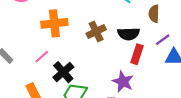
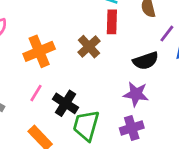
black semicircle: (129, 34) -> (146, 61), moved
red rectangle: (137, 54) -> (112, 22), moved

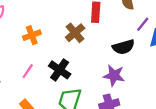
orange cross: (39, 51) -> (32, 35), size x0.7
black cross: (66, 103) -> (60, 70), moved

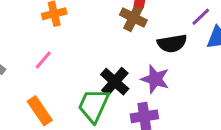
brown cross: (75, 33) -> (133, 18), moved, turned -30
black cross: (60, 70) -> (115, 82), moved

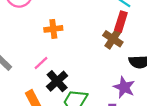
black cross: (115, 82) -> (57, 81), moved

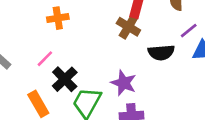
purple star: (124, 87) -> (124, 83), moved

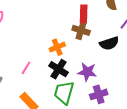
orange cross: (58, 18) -> (57, 47), moved
black cross: (65, 79) -> (58, 69), moved

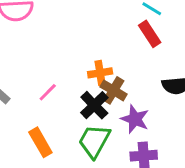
red rectangle: (84, 14) -> (150, 34), turned -48
brown cross: (81, 30) -> (113, 90), moved

